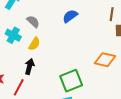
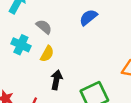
black arrow: (30, 66) -> (56, 80), moved

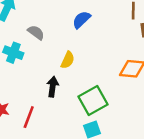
yellow semicircle: (47, 54) -> (68, 60), moved

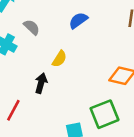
green square: (93, 100) -> (104, 114), moved

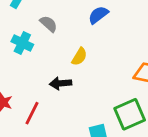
black arrow: (41, 83) -> (61, 83), turned -108

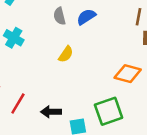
gray semicircle: (49, 24) -> (60, 16), moved, turned -150
black arrow: (61, 83) -> (51, 112), moved

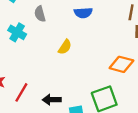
gray semicircle: (60, 16) -> (40, 14), moved
blue semicircle: (86, 17) -> (83, 13), turned -150

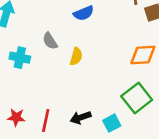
gray semicircle: (40, 14) -> (50, 41), moved

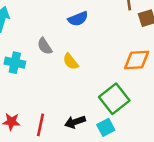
yellow semicircle: (76, 56) -> (71, 62), turned 126
green square: (137, 98) -> (114, 99), moved

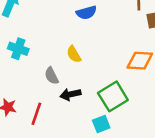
gray semicircle: (45, 46) -> (52, 76), moved
black arrow: (75, 122) -> (70, 94), moved

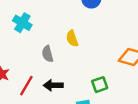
black arrow: (70, 94) -> (53, 85), moved
green square: (113, 96) -> (100, 85), size x0.6

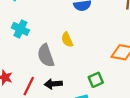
gray semicircle: (48, 54) -> (46, 56), size x1.5

